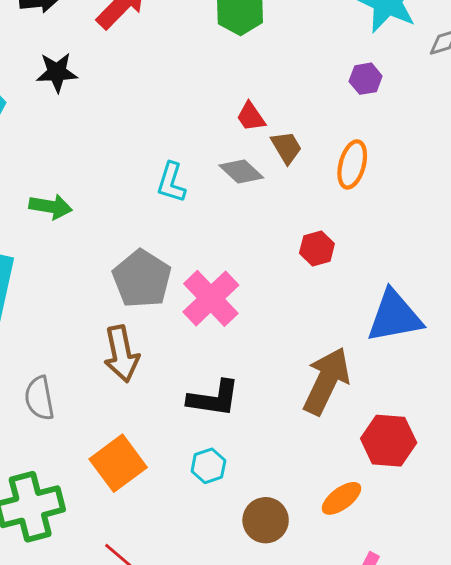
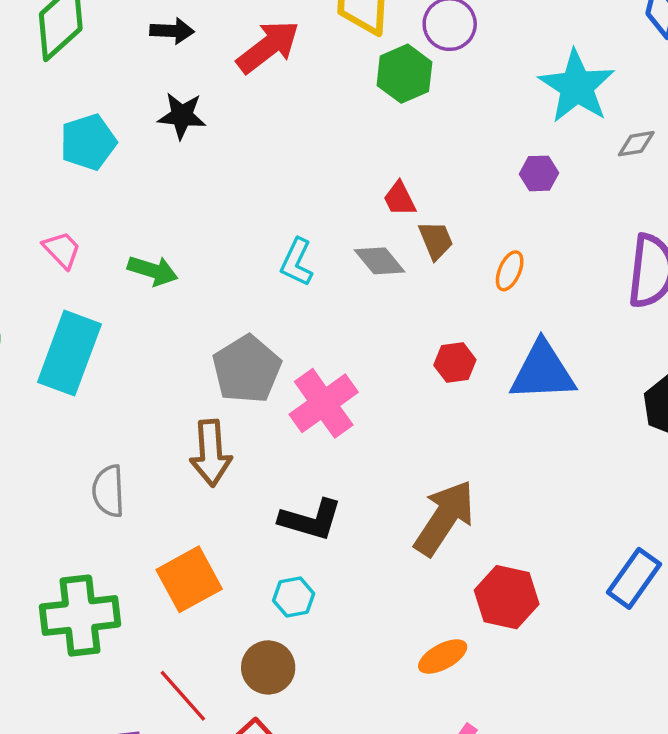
orange ellipse: (352, 164) -> (510, 271), size x0.7
blue triangle: (395, 316) -> (543, 371), moved
brown circle: (266, 520) -> (268, 667), moved

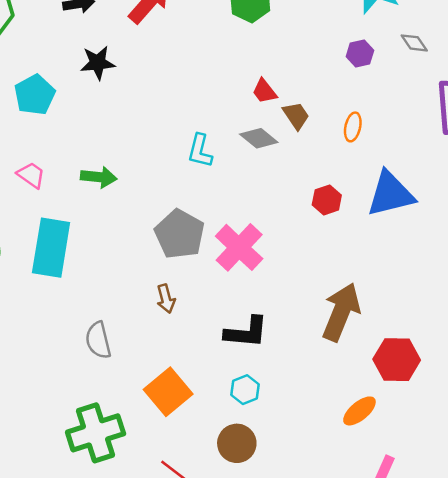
gray diamond: (636, 144) -> (414, 43), moved, turned 76
brown arrow: (211, 453) -> (166, 299), size x0.6

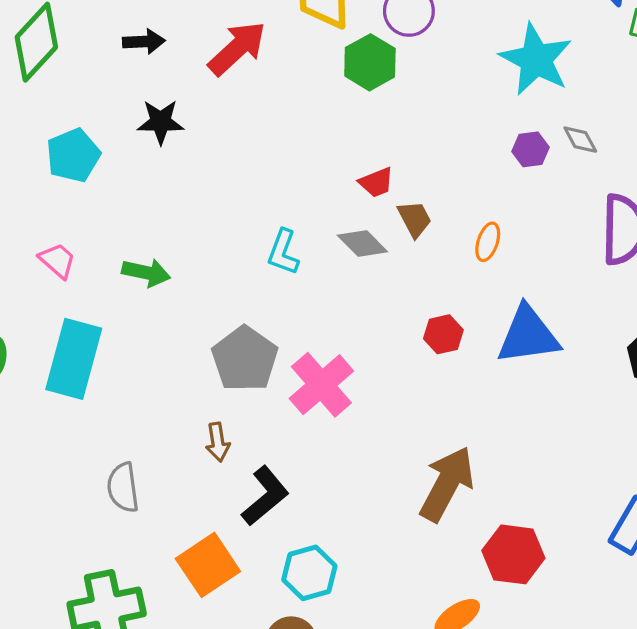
purple hexagon: (360, 54) -> (530, 149), moved
red trapezoid: (264, 91) -> (376, 182), turned -80
black L-shape: (246, 332) -> (265, 496), moved, turned -51
cyan hexagon: (245, 390) -> (309, 573), size x1.4

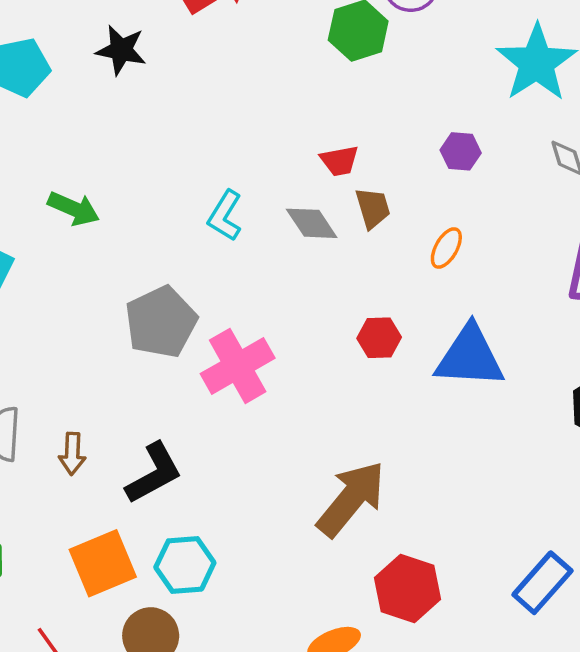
purple hexagon: (530, 149) -> (461, 151), moved
brown arrow: (218, 442) -> (72, 454), moved
orange square: (208, 565) -> (103, 563), moved

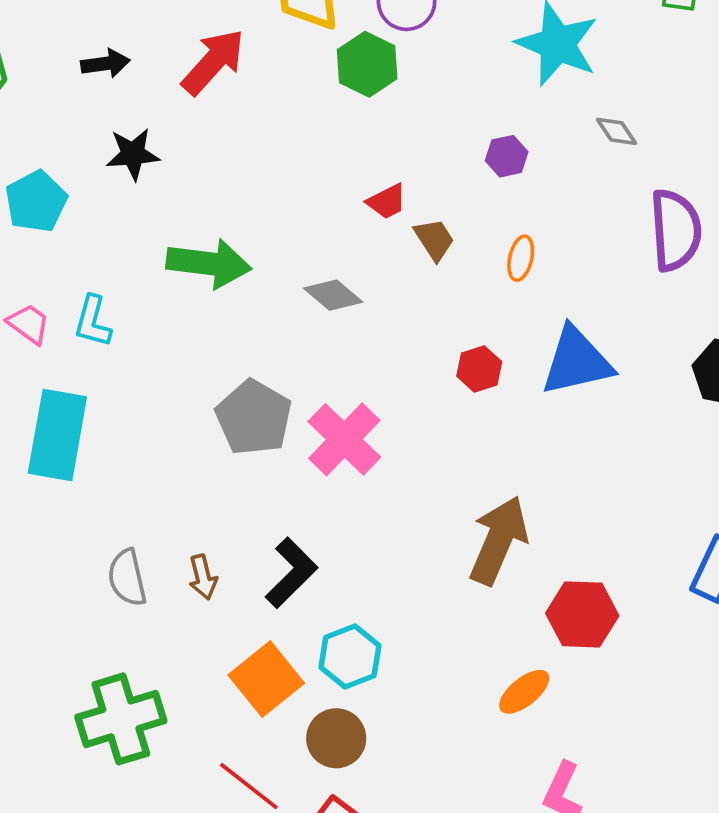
green arrow: (74, 209) -> (209, 263), moved, size x1.5
cyan L-shape: (225, 216) -> (93, 321), moved
gray diamond: (312, 223) -> (333, 295), moved

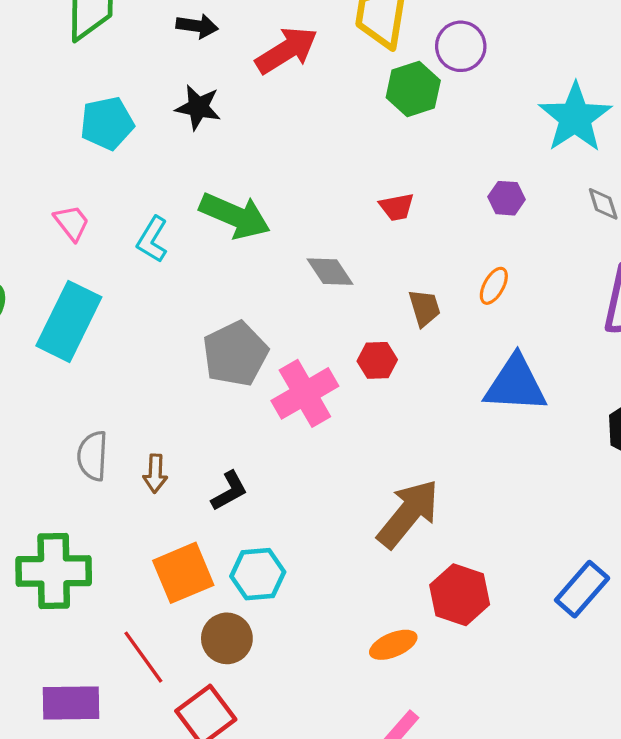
brown trapezoid: (434, 240) -> (424, 308), moved
cyan L-shape: (93, 321) -> (152, 239), moved
red hexagon: (479, 369) -> (377, 360), moved
black L-shape: (291, 573) -> (229, 491), size x0.7

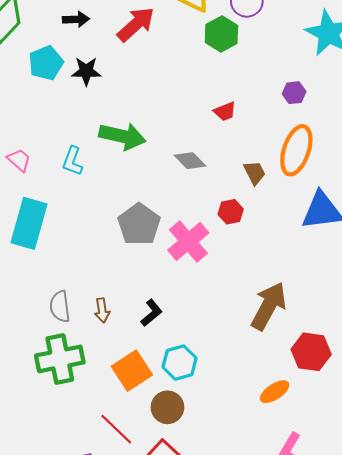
cyan pentagon: (107, 123) -> (46, 63), moved
orange ellipse: (494, 286) -> (296, 150), size x2.0
green cross: (54, 571) -> (60, 359), moved

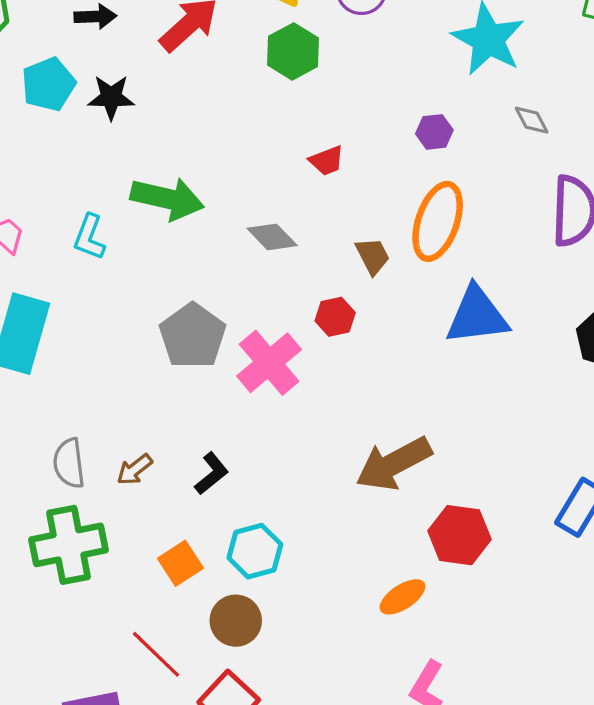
green hexagon: (221, 34) -> (293, 51), moved
brown arrow: (269, 306) -> (394, 464), turned -147
brown arrow: (102, 310) -> (135, 469), turned 60
orange square: (132, 371) -> (180, 563), size x0.7

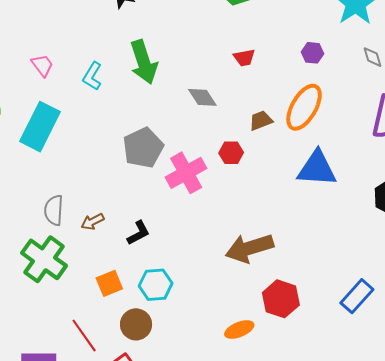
green arrow: (167, 199) -> (144, 62), turned 48
brown trapezoid: (373, 256) -> (261, 120), turned -95
green cross: (69, 545) -> (44, 259), turned 36

